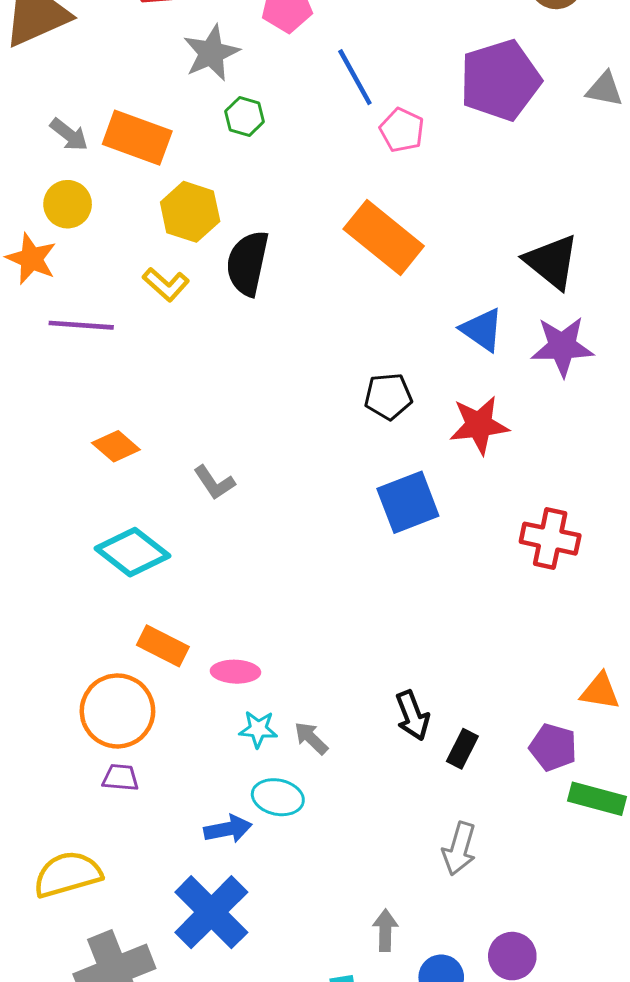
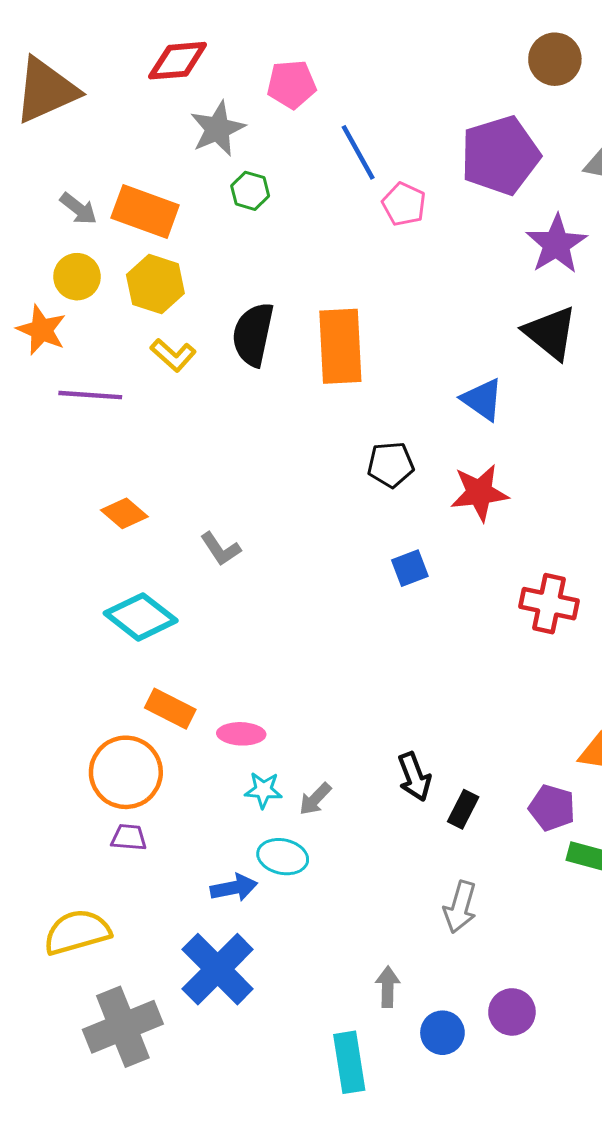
yellow hexagon: (190, 212) -> (155, 284), moved
orange rectangle: (384, 238) -> (340, 346), moved, turned 48
purple star: (562, 346) -> (556, 244), moved, turned -30
blue square: (408, 502) -> (410, 568), size x0.6
gray arrow: (311, 738) -> (315, 799), turned -90

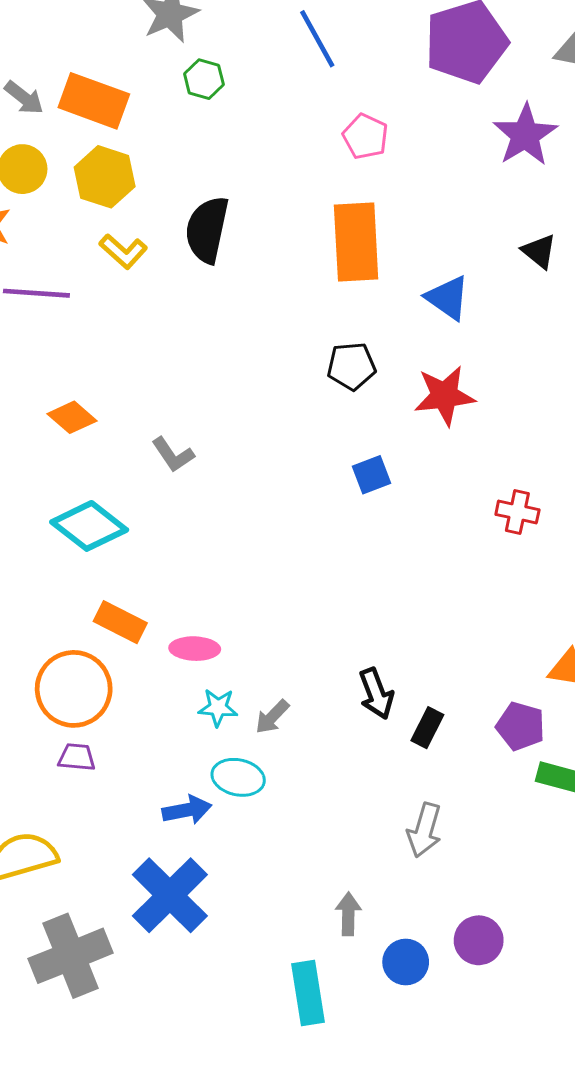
pink pentagon: (404, 204) -> (365, 136), moved
black triangle: (550, 333) -> (539, 251), moved, size x0.6
orange rectangle: (340, 346) -> (356, 242), moved
red cross: (549, 604) -> (517, 512), size x0.7

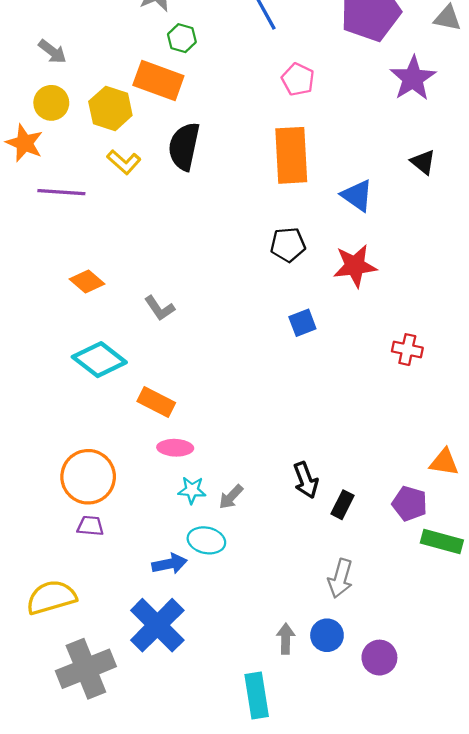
orange rectangle: (94, 101) -> (158, 81), moved
orange rectangle: (120, 622) -> (156, 402), moved
blue circle: (406, 962) -> (327, 635), moved

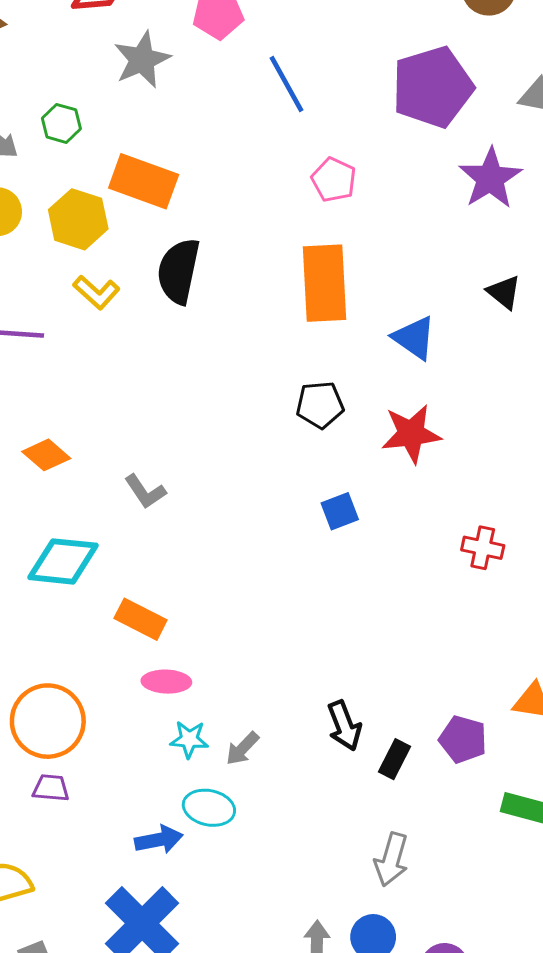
green hexagon: (182, 38) -> (61, 123), moved
cyan diamond: (99, 360) -> (63, 561), turned -32
purple pentagon: (410, 504) -> (463, 739), moved

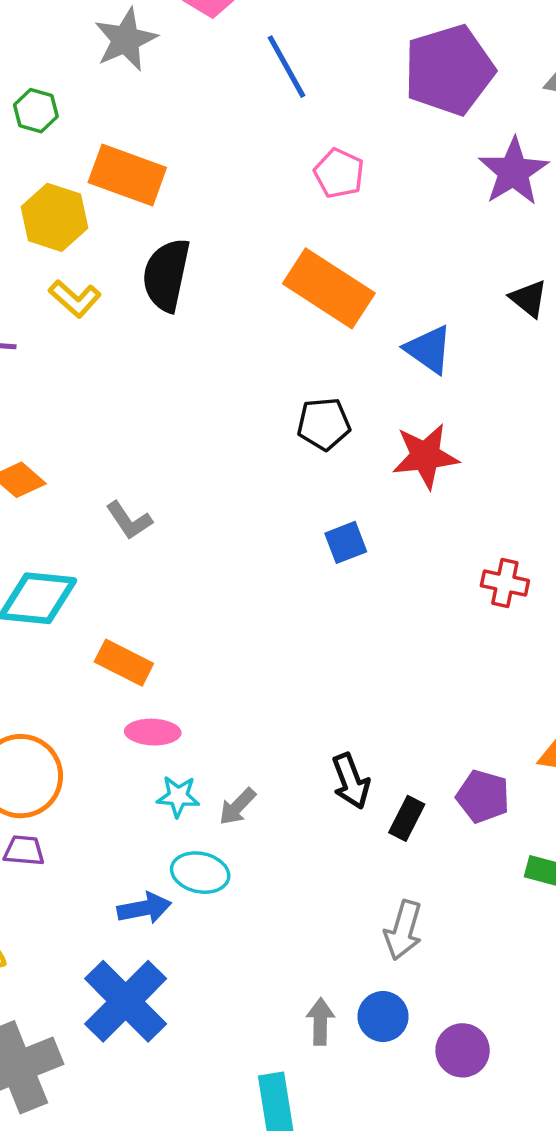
orange rectangle: (325, 283) -> (329, 288), turned -54

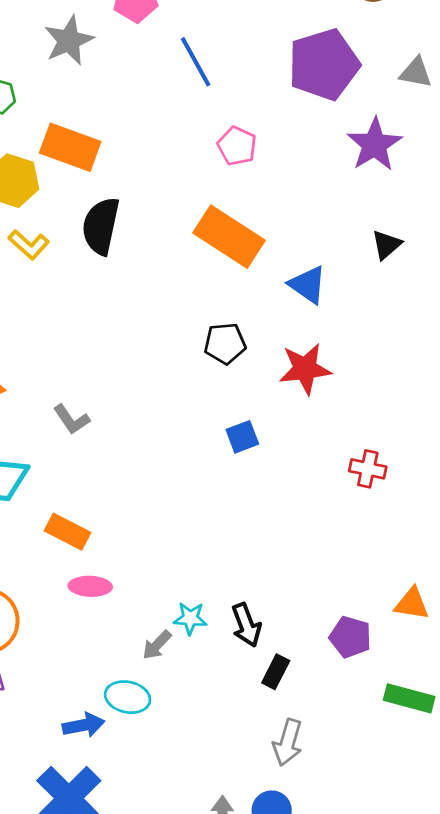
black triangle: (529, 299) -> (386, 245), turned 40
cyan star: (178, 796) -> (190, 618), moved
black rectangle: (407, 818) -> (276, 672), moved

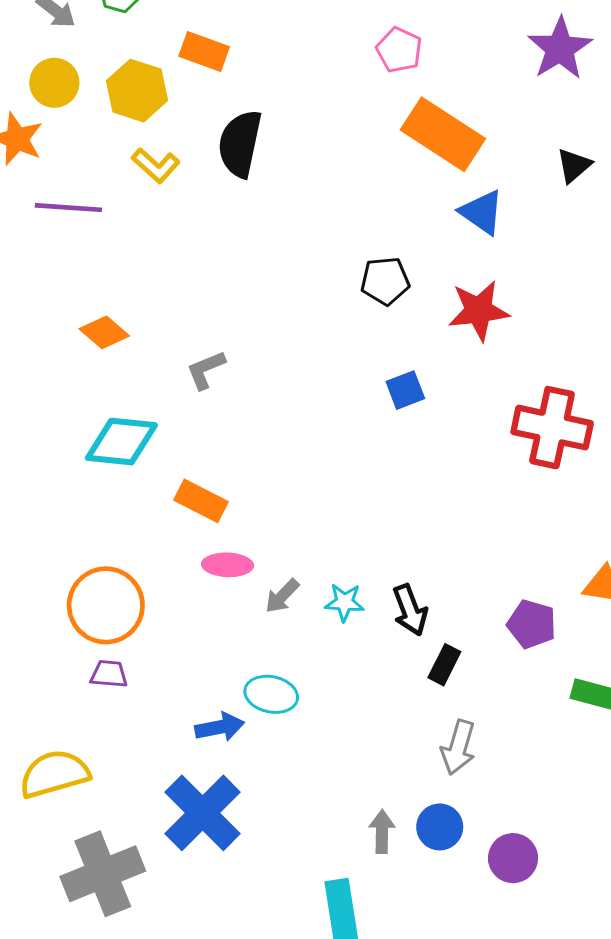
orange rectangle: (70, 147) -> (204, 52), size x0.7
orange rectangle: (229, 237) -> (443, 134), moved
gray L-shape: (72, 419) -> (206, 370), turned 102
red cross: (368, 469) -> (552, 428), size x1.8
gray arrow: (157, 645) -> (282, 596), moved

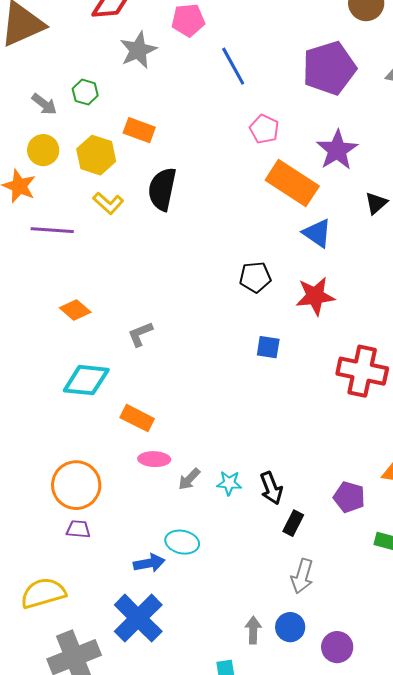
purple star: (560, 48) -> (337, 150), moved
blue square: (405, 390) -> (268, 347), turned 30

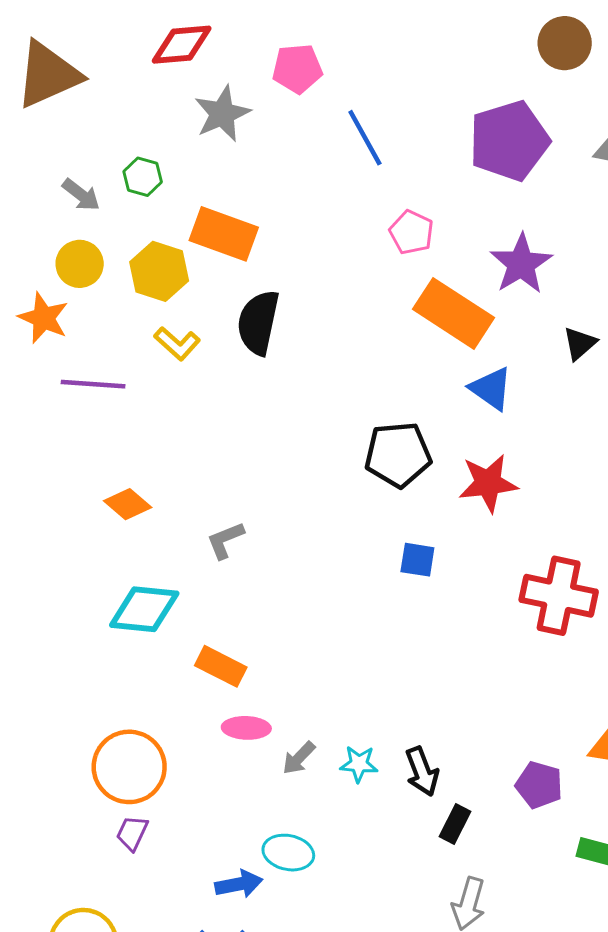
orange rectangle: (139, 130) -> (224, 234), size x1.4
black pentagon: (255, 277) -> (398, 455), size x1.4
purple trapezoid: (78, 529) -> (132, 833), turned -70

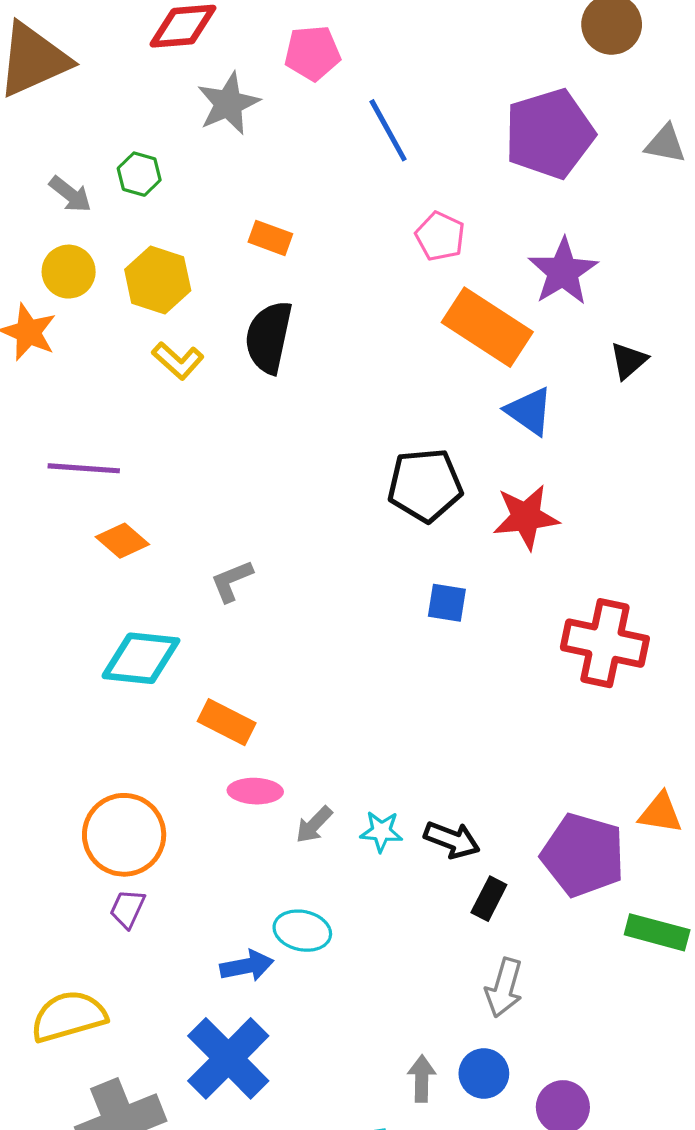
orange rectangle: (224, 234) -> (270, 238), moved, size x0.6
purple line: (93, 384) -> (84, 468), moved
black arrow: (422, 771) -> (452, 840), turned -48
purple pentagon: (539, 785) -> (583, 855), size x1.6

